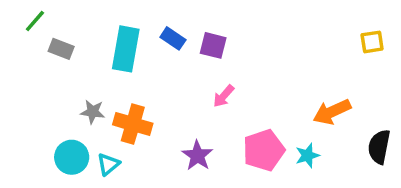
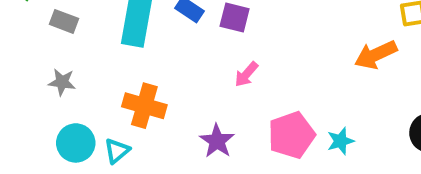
gray star: (93, 112) -> (62, 82), moved
orange arrow: (332, 112) -> (376, 55), moved

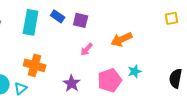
orange arrow: (376, 55) -> (122, 39), moved
cyan star: (341, 141) -> (135, 71), moved

